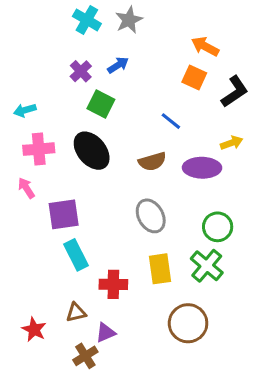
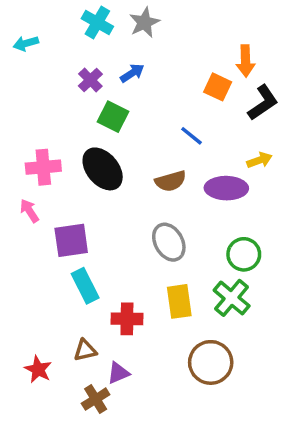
orange arrow: (205, 46) -> (246, 61), moved, turned -120
cyan arrow: (25, 110) -> (26, 43), moved

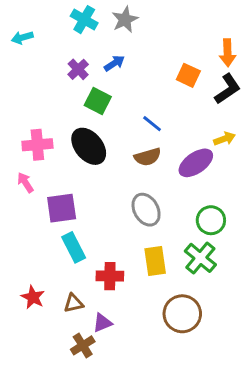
orange arrow: (246, 61) -> (228, 53), moved
blue line: (191, 136) -> (152, 124), moved
purple ellipse: (226, 188) -> (196, 163), turned -36
red star: (38, 369) -> (33, 297), moved

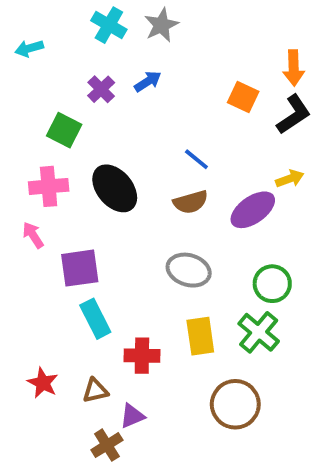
green square: (98, 101) -> (64, 130), moved
gray ellipse: (146, 210) -> (189, 270), turned -44

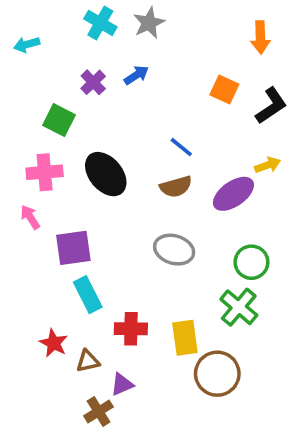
orange arrow: (294, 68) -> (260, 37), moved
yellow rectangle: (200, 336) -> (185, 338), moved
red star: (43, 383) -> (54, 343), moved

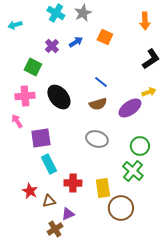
orange square: (224, 89) -> (105, 37), moved

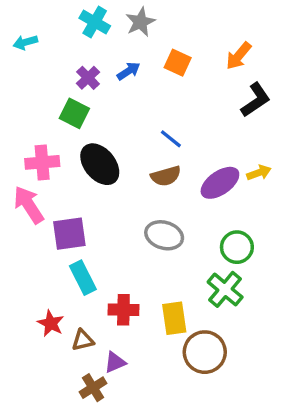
orange arrow: (145, 21) -> (239, 56), moved, turned 42
green square: (33, 67) -> (74, 113), moved
yellow arrow: (149, 92) -> (259, 173), moved
pink arrow: (17, 121) -> (29, 205), size x1.6

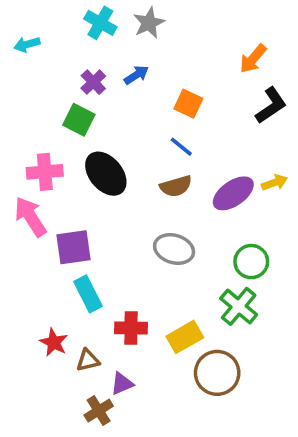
orange square: (178, 63) -> (188, 104), moved
yellow rectangle: (174, 318) -> (185, 337), turned 68

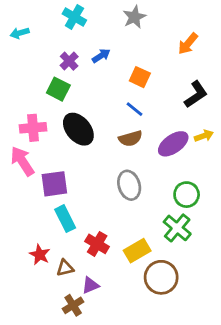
gray star: (149, 23) -> (134, 17), moved
black L-shape: (271, 105) -> (196, 94), moved
gray ellipse: (174, 249) -> (129, 185), turned 56
red cross: (131, 328) -> (97, 244), turned 30

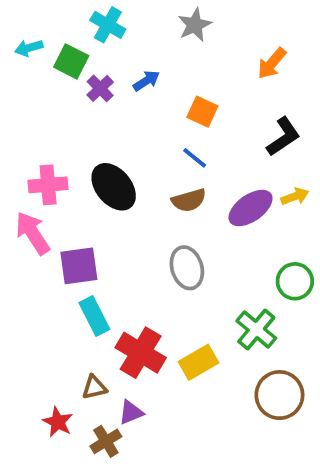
green square: (58, 89) -> (71, 61), moved
green circle: (187, 195) -> (295, 281), moved
red cross: (97, 244) -> (141, 353), size x1.4
red star: (40, 255) -> (58, 422), moved
brown circle: (161, 277) -> (279, 395), moved

